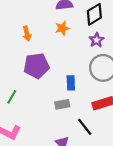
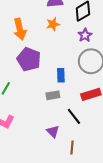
orange arrow: (27, 34) -> (20, 29), size x1.5
purple pentagon: (36, 66) -> (29, 59), turned 30

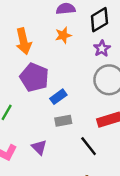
blue rectangle: (61, 75) -> (58, 97), moved, turned 56
purple triangle: (53, 131) -> (39, 147), moved

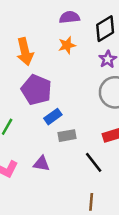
blue rectangle: (58, 97) -> (53, 117), moved
purple triangle: (39, 147) -> (41, 164), turned -35

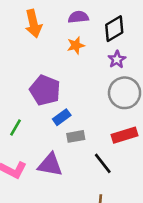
orange arrow: (25, 52) -> (33, 24), moved
purple triangle: (41, 164) -> (50, 165), size x1.5

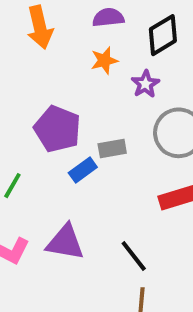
purple star: (117, 59) -> (145, 84), moved
gray rectangle: (76, 136) -> (112, 148), moved
black line: (103, 163) -> (134, 256), moved

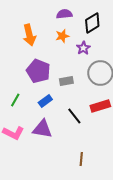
orange arrow: (40, 27) -> (29, 35), moved
blue rectangle: (83, 170) -> (45, 101), moved
black line: (134, 256) -> (74, 116), moved

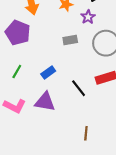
purple pentagon: (38, 71) -> (18, 33), moved
gray rectangle: (66, 81) -> (70, 40), moved

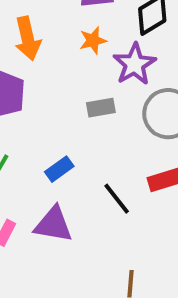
purple star: (88, 17) -> (134, 64), size x1.5

